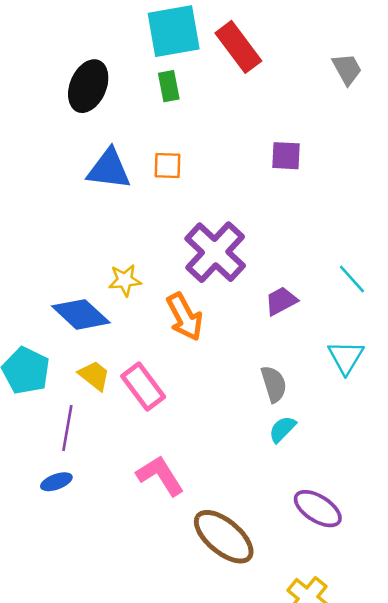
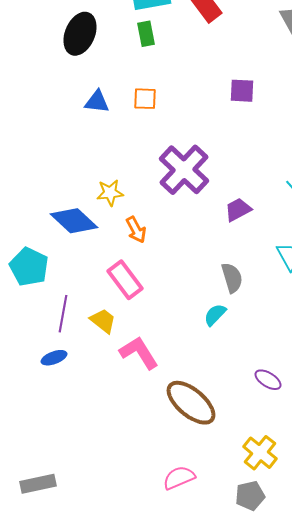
blue triangle: (109, 169) -> (97, 102), size x0.7
orange arrow: (185, 317) -> (136, 230), moved, size x0.7
yellow trapezoid: (94, 375) -> (103, 321), moved
cyan semicircle: (282, 429) -> (215, 315), moved
purple ellipse: (318, 509) -> (268, 380), size x0.7

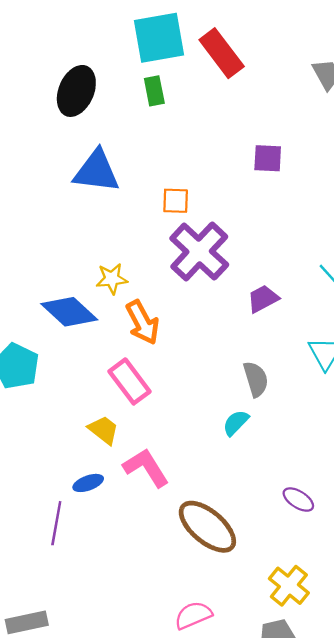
orange square: (145, 99) -> (176, 201), moved
blue triangle: (97, 102) -> (96, 171), size x1.6
orange arrow: (136, 230) -> (142, 322), size x1.4
purple line: (63, 314) -> (56, 523), moved
blue ellipse: (54, 358) -> (88, 483), moved

